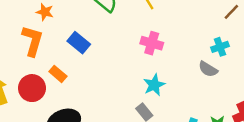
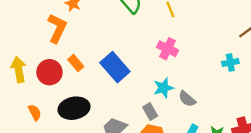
blue rectangle: (79, 43) -> (115, 67), moved, size x1.4
gray semicircle: (208, 69) -> (187, 99), moved

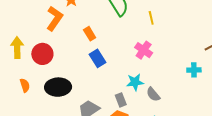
orange rectangle: (76, 63) -> (90, 34), moved
blue rectangle: (115, 67) -> (97, 58), size x0.7

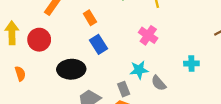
cyan cross: (194, 70) -> (191, 64), moved
black ellipse: (58, 87) -> (71, 69), moved

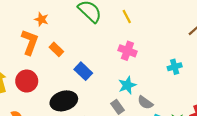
orange rectangle: (90, 18) -> (56, 49), moved
gray semicircle: (159, 83) -> (145, 103), moved

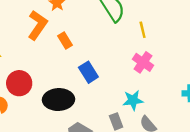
yellow line: (127, 16) -> (143, 30), moved
red circle: (27, 81) -> (19, 83), moved

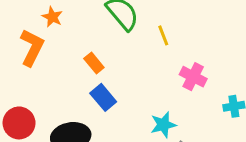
orange rectangle: (65, 41) -> (94, 63), moved
pink cross: (143, 62) -> (193, 77), moved

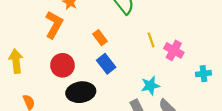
yellow line: (163, 35) -> (151, 40), moved
red circle: (19, 123) -> (62, 65), moved

